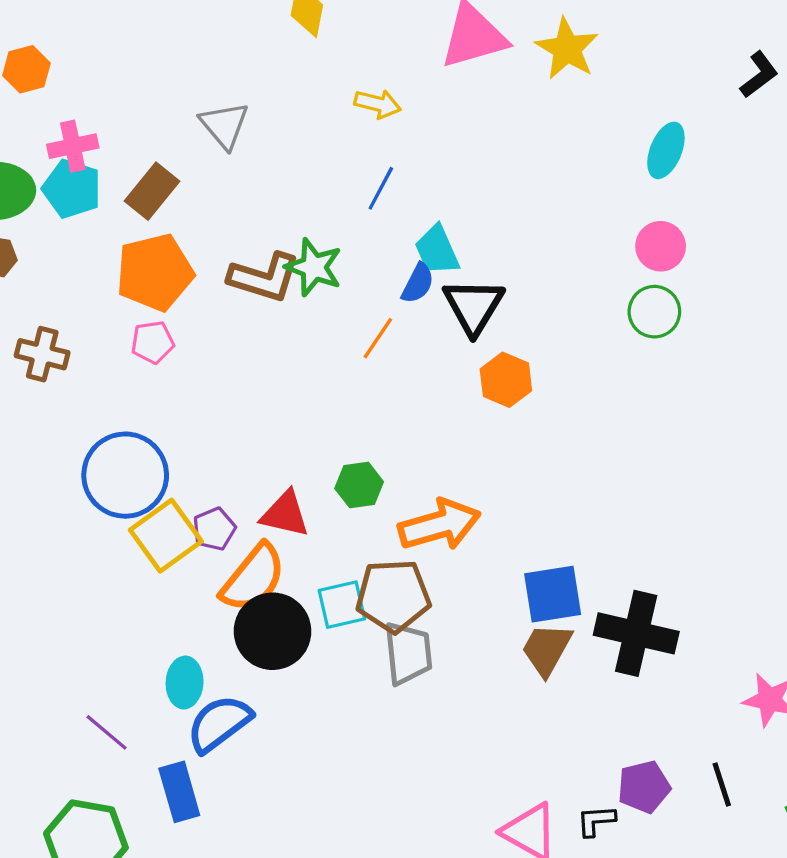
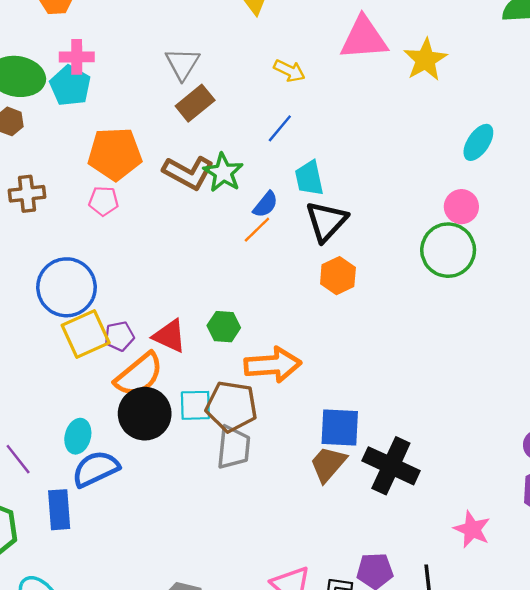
brown rectangle: (152, 191) -> (195, 103), moved
blue semicircle: (418, 283) -> (266, 204), moved
green circle: (654, 312) -> (448, 250), size x1.5
brown cross: (42, 354) -> (27, 194), turned -32

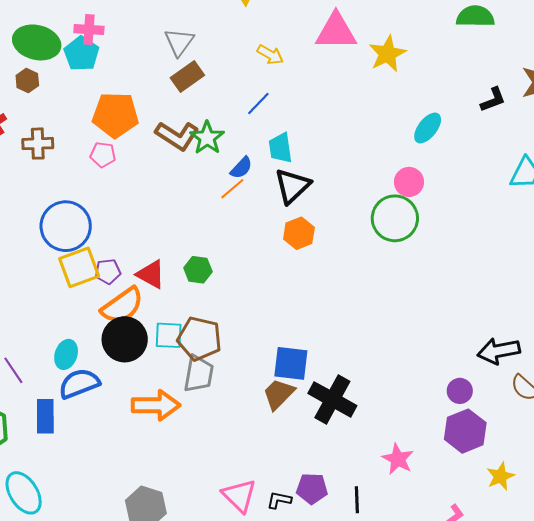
orange arrow: (273, 365) -> (156, 405), moved

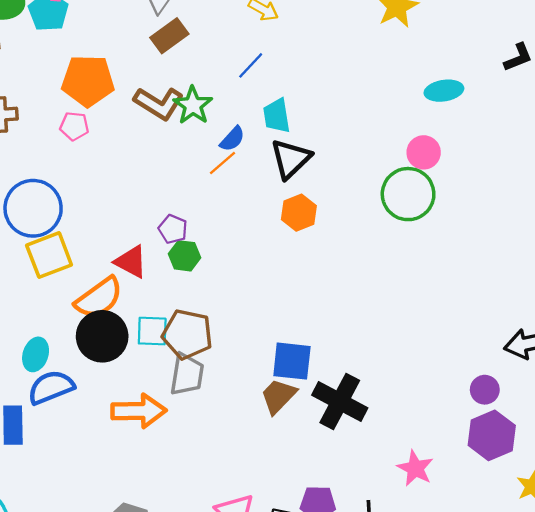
cyan ellipse: (428, 128) -> (444, 91), turned 44
purple pentagon: (108, 271) -> (173, 229), moved, turned 30

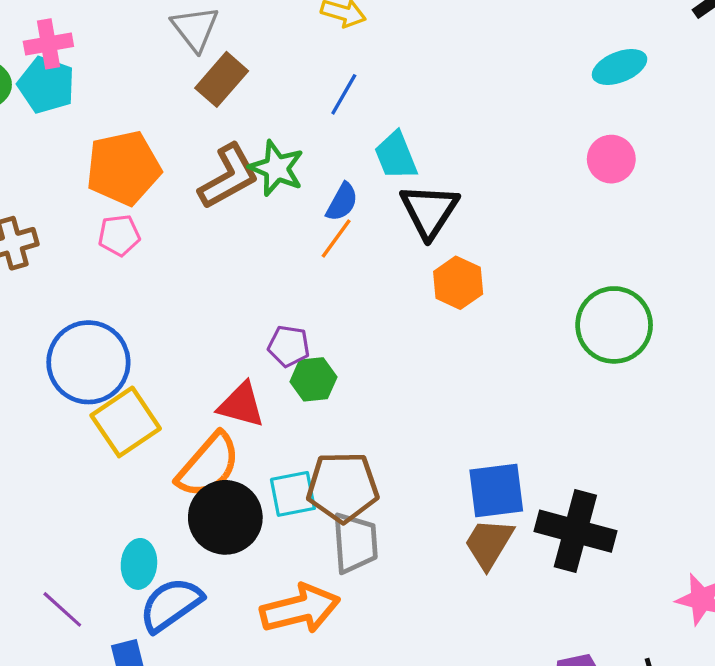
brown L-shape: (159, 103) -> (229, 176), turned -48
green circle: (408, 194) -> (614, 325), moved

